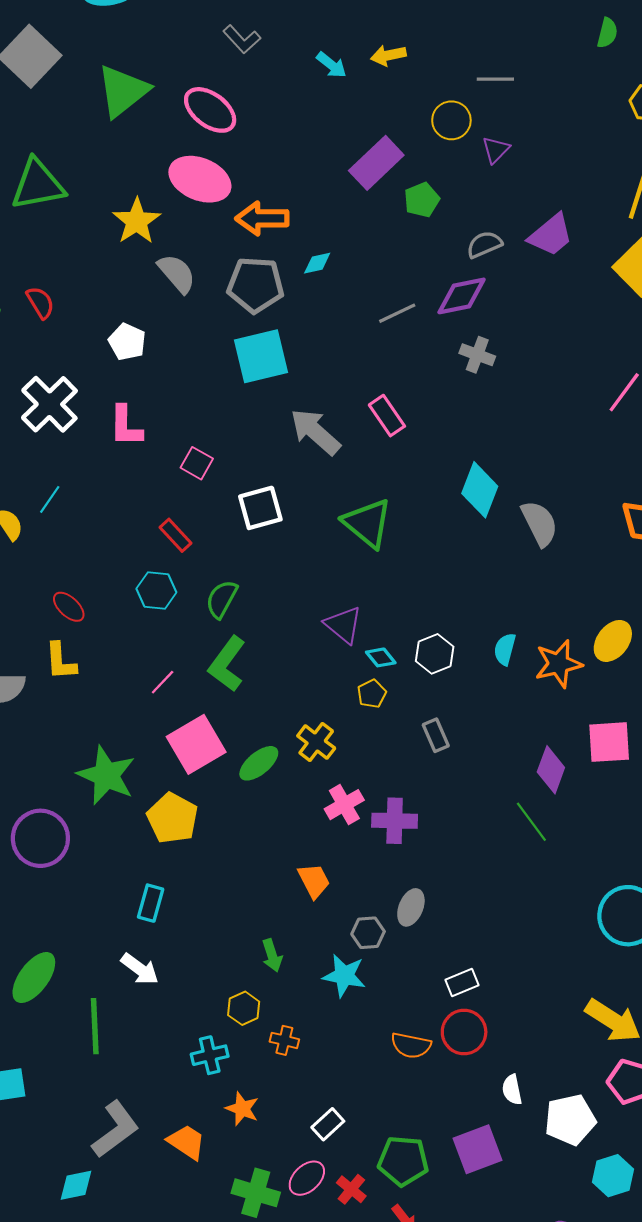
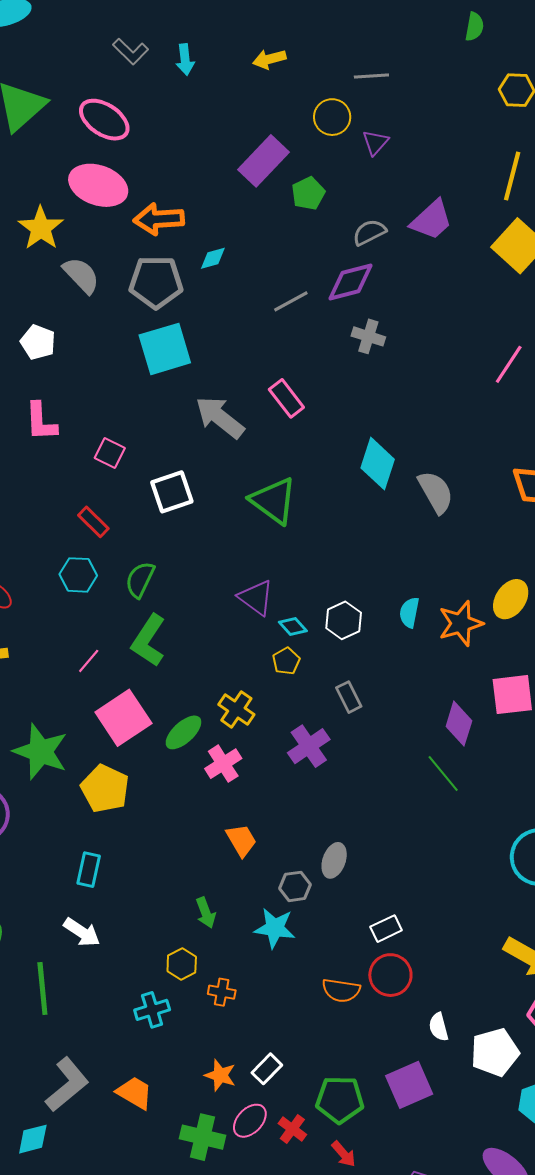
cyan arrow: (331, 65) -> (185, 60), moved, turned 48
pink cross: (344, 805) -> (223, 764), moved
purple cross: (395, 821) -> (309, 746), moved, turned -33
orange star: (242, 1109) -> (220, 1075), moved

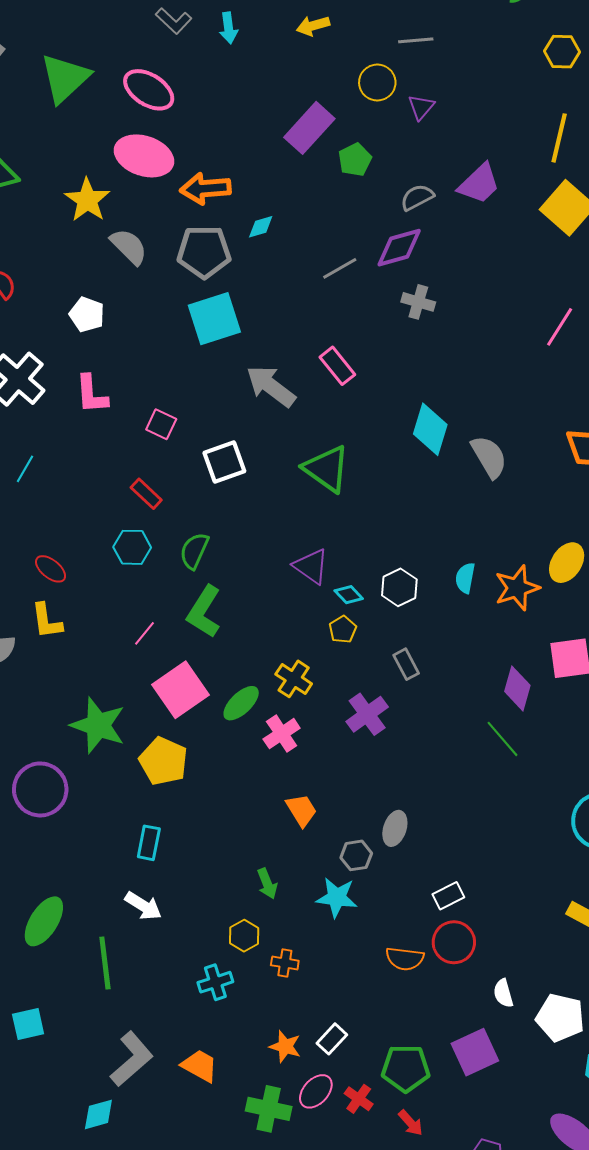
white pentagon: (495, 1052) -> (560, 1018), turned 30

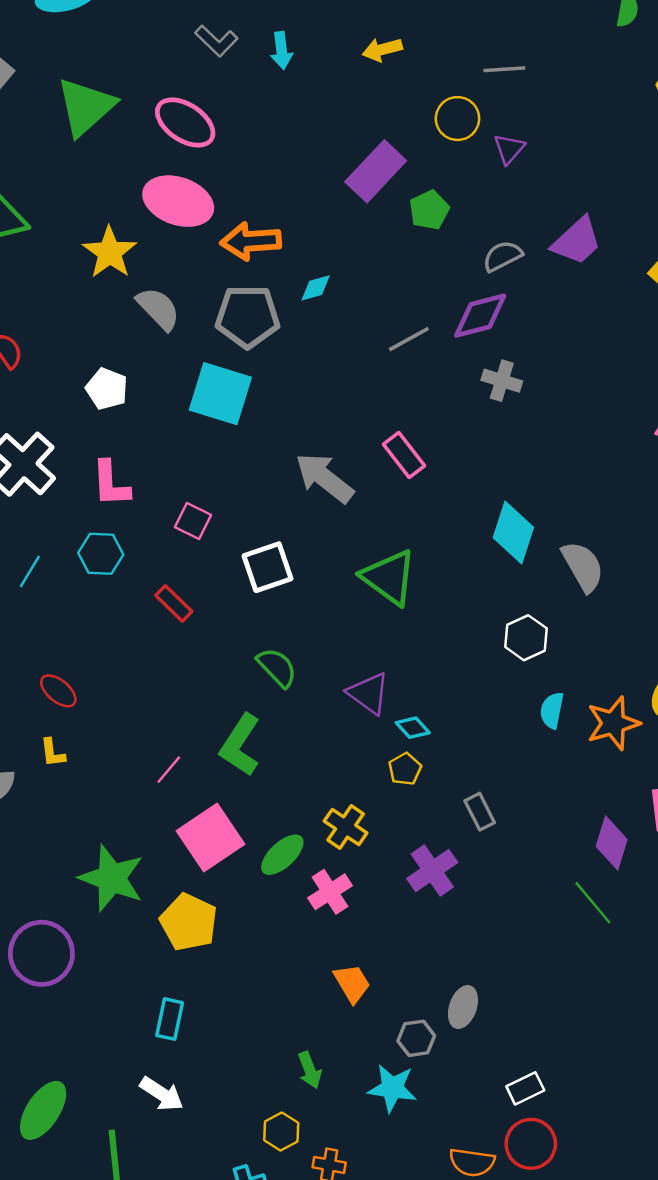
cyan square: (214, 319) -> (220, 394), moved, turned 34
cyan hexagon: (132, 547) -> (101, 554), moved
green semicircle: (194, 551) -> (277, 667), moved, turned 111
white hexagon: (399, 587) -> (526, 638), moved
yellow L-shape: (47, 621) -> (53, 753), size x0.7

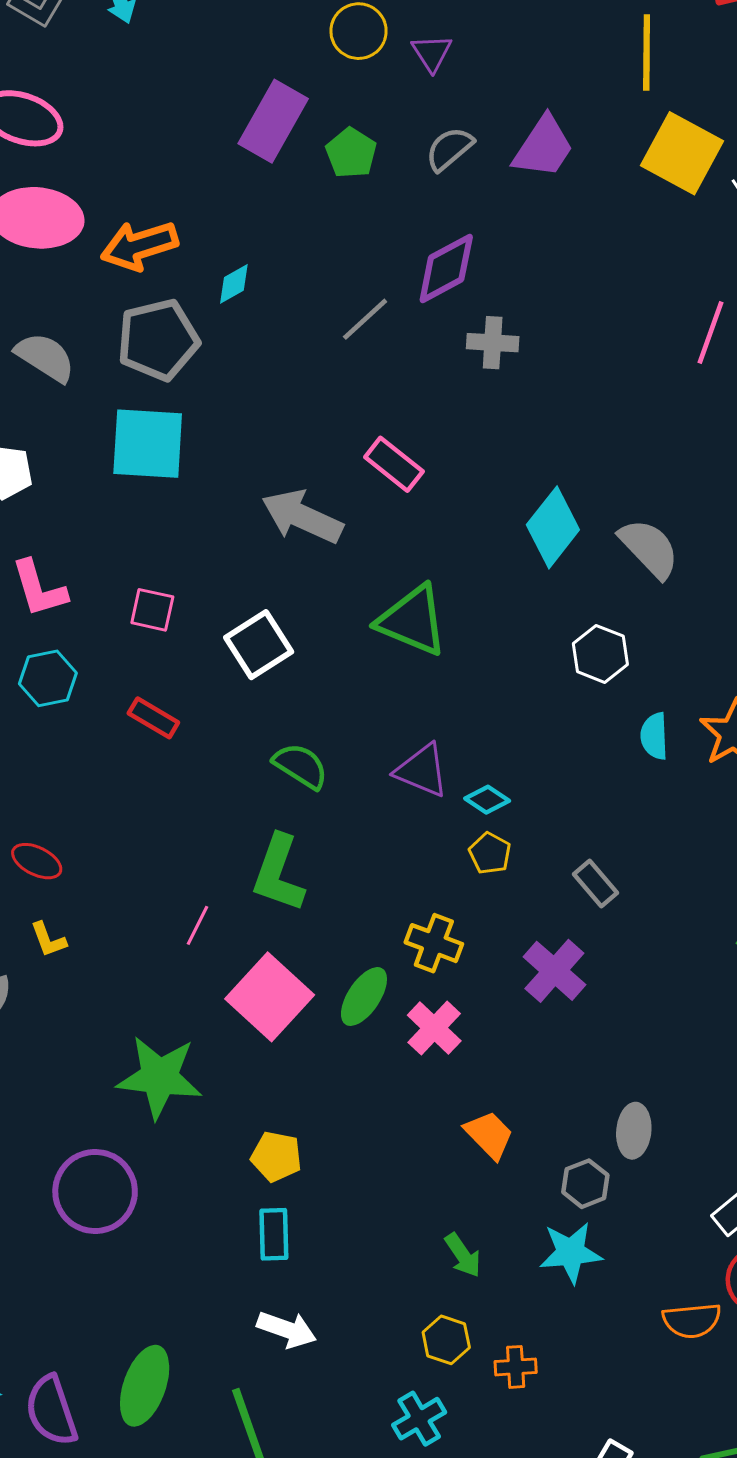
gray semicircle: (503, 256) -> (449, 149), moved
cyan diamond: (513, 533) -> (553, 527), turned 34
yellow pentagon: (189, 922) -> (276, 1157), moved, size x0.7

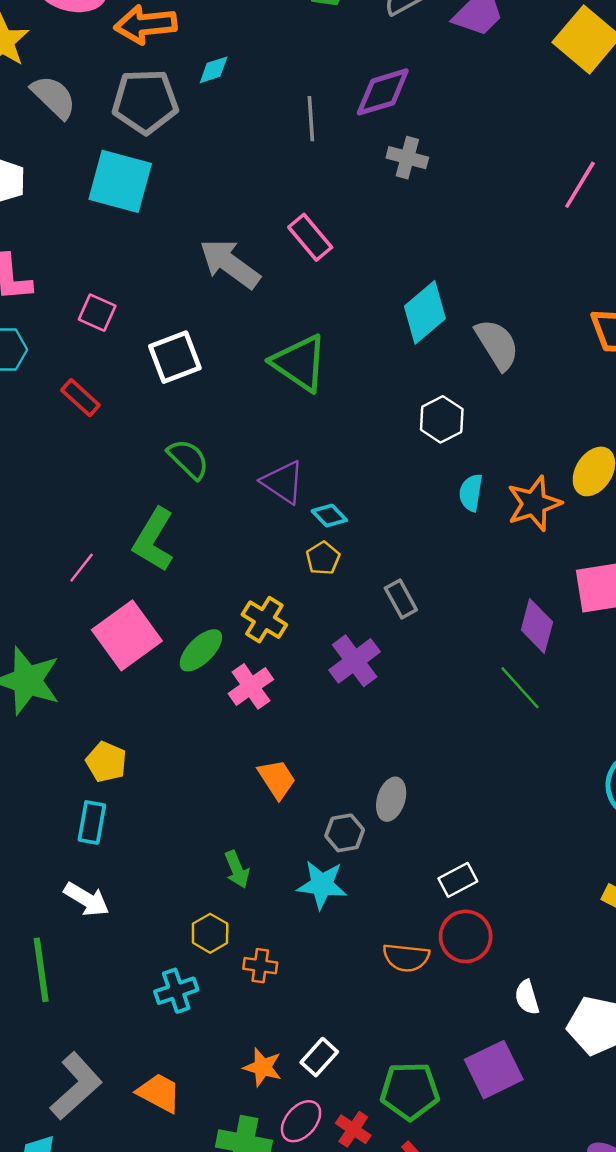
gray line: (365, 319) -> (311, 119), turned -63

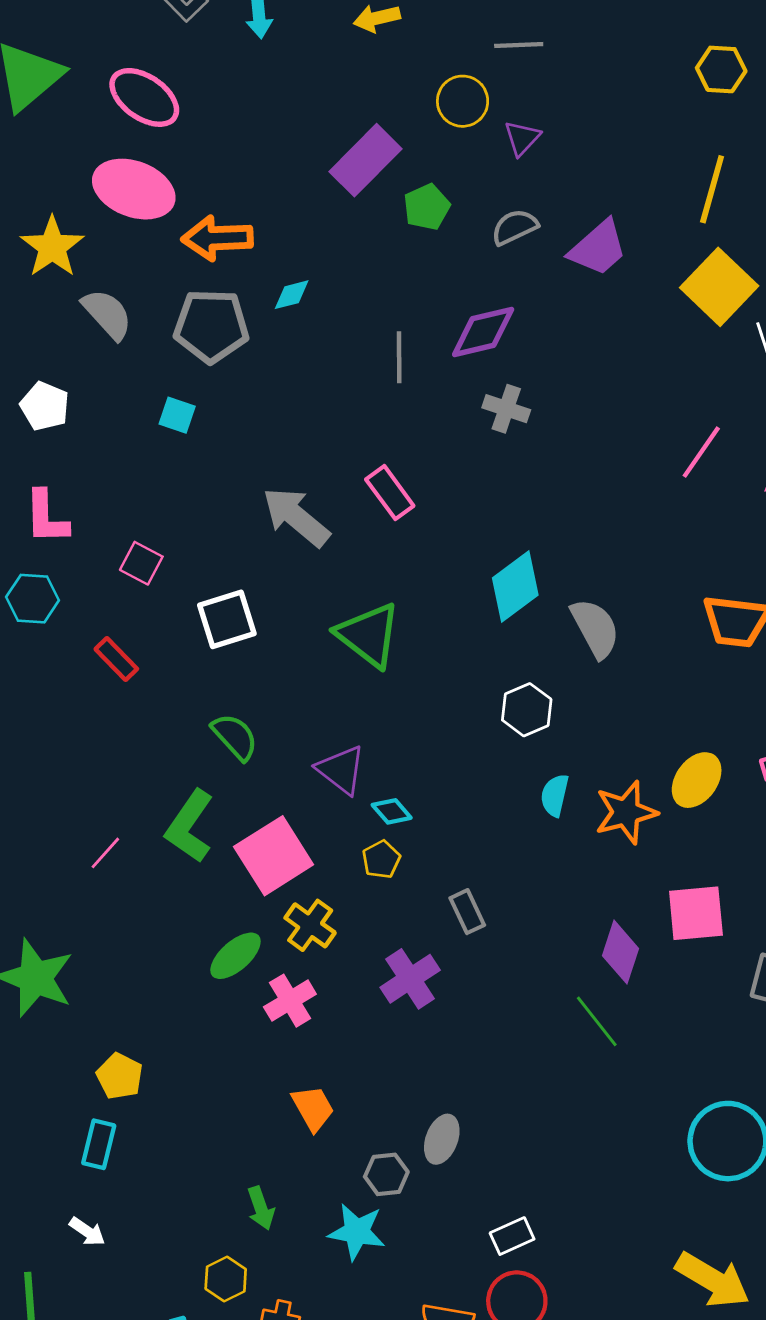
cyan square: (120, 181) -> (177, 415), size x0.5
pink square: (127, 635) -> (274, 856), moved
white arrow: (87, 899) -> (87, 1232), size x0.7

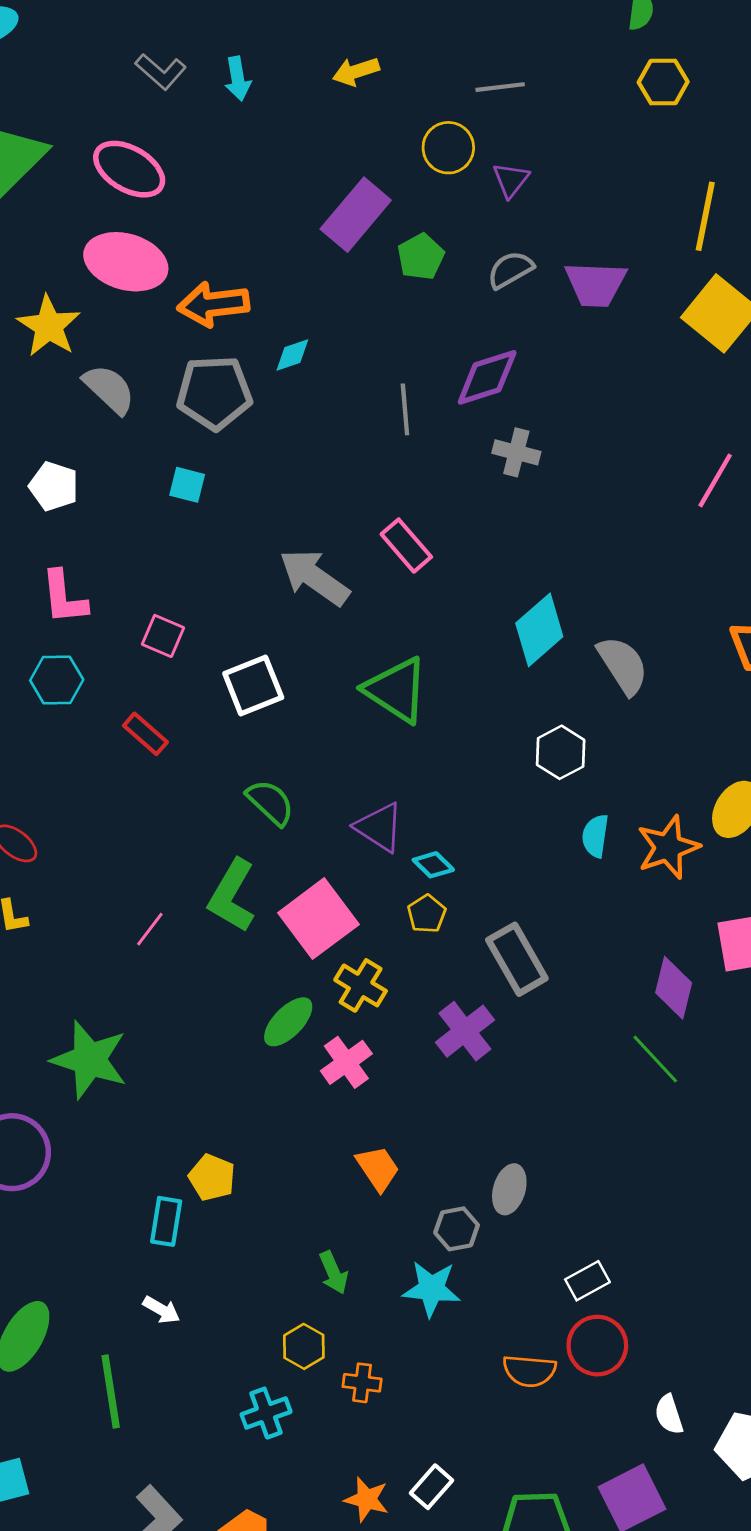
yellow hexagon: (721, 69) -> (663, 82), moved
purple trapezoid: (598, 248) -> (596, 284), turned 48
gray rectangle: (467, 912) -> (517, 959), size x1.6
yellow pentagon: (120, 1076) -> (212, 1177), moved

